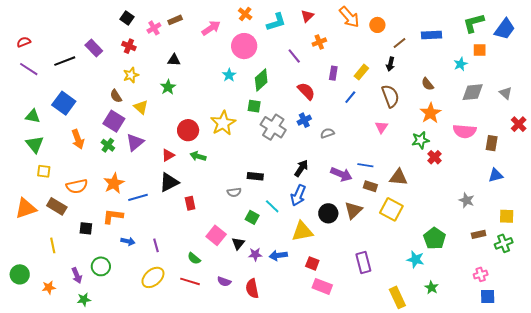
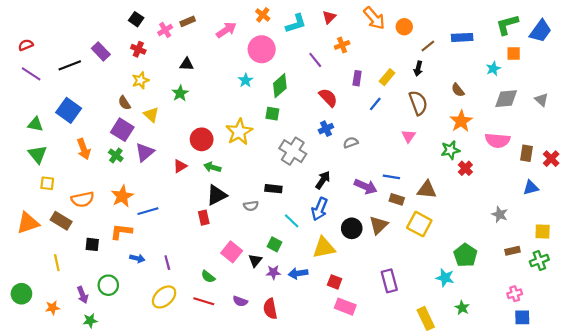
red cross: (519, 124) -> (551, 159), moved
gray cross: (273, 127) -> (293, 151), moved
black triangle: (169, 182) -> (217, 195), moved
green square: (252, 217) -> (275, 244), moved

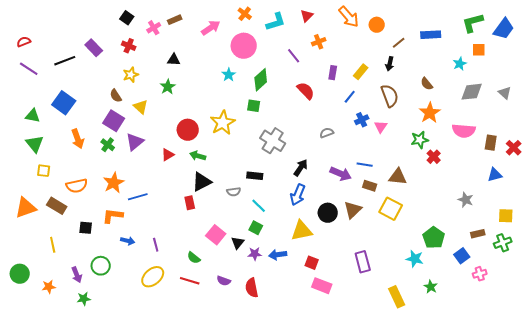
blue cross: (326, 129) -> (362, 120), moved
cyan line: (292, 221) -> (259, 206), moved
blue square: (522, 317) -> (462, 256), moved, turned -35

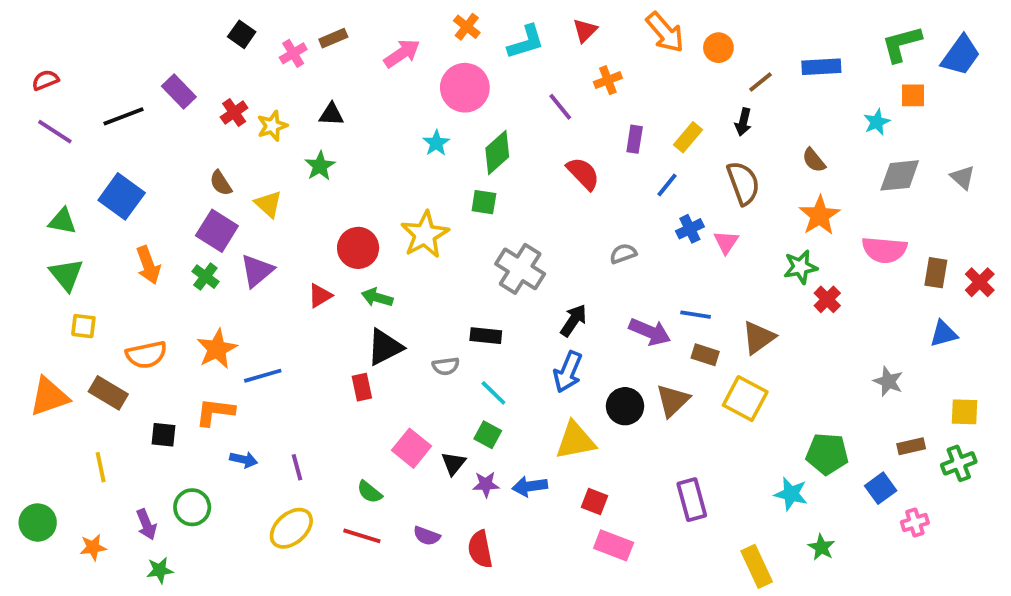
red cross: (129, 46) -> (234, 113), moved, turned 32
yellow star: (131, 75) -> (272, 126), moved
brown triangle: (398, 177) -> (759, 338), turned -42
green pentagon: (434, 238) -> (827, 454), turned -30

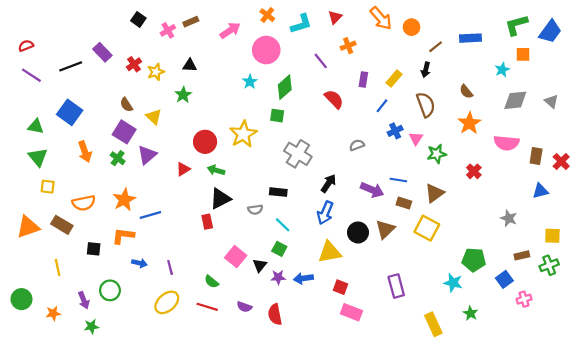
green star: (800, 267) -> (437, 154), moved

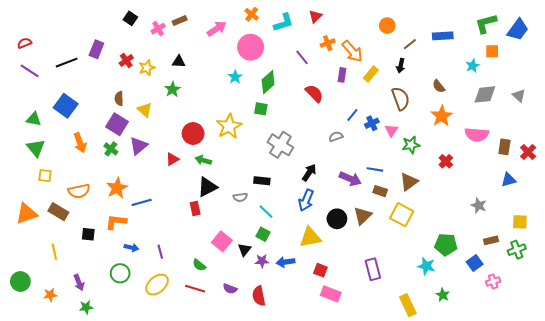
orange arrow: (381, 18) -> (352, 51), moved
purple rectangle: (102, 52) -> (96, 49), turned 66
brown semicircle: (126, 105) -> (119, 99), turned 32
blue line: (382, 106) -> (352, 115), moved
green circle: (110, 290) -> (120, 273), moved

